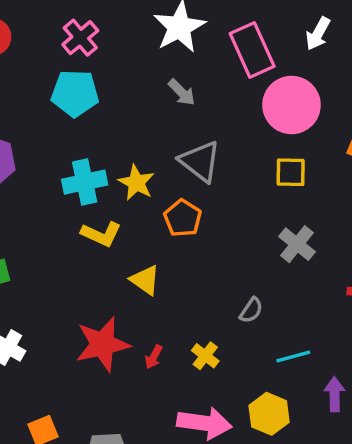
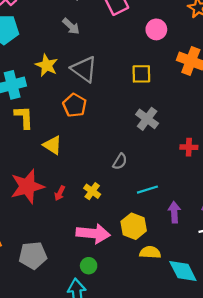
pink circle: (291, 105) -> (156, 29), moved, size x0.6
yellow star: (136, 183) -> (47, 65), moved
yellow L-shape: (101, 234) -> (24, 117), turned -115

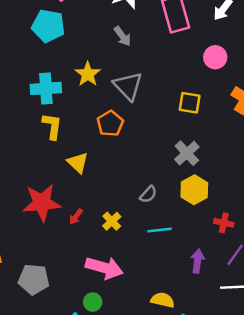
red cross: (189, 147) -> (224, 223), moved
cyan line: (147, 190) -> (159, 230), moved
yellow hexagon: (134, 226) -> (194, 190), moved

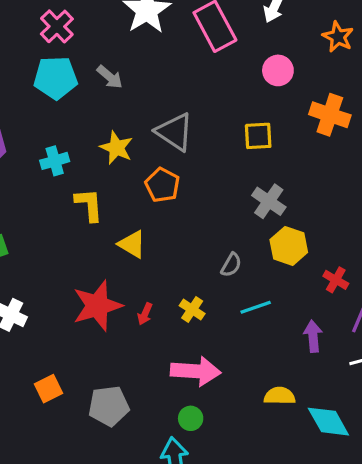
gray arrow: (122, 36) -> (110, 77), moved
yellow star: (88, 74) -> (116, 148), moved
cyan cross: (46, 88) -> (55, 161), moved, size x0.7
red cross: (224, 223) -> (336, 280), turned 30

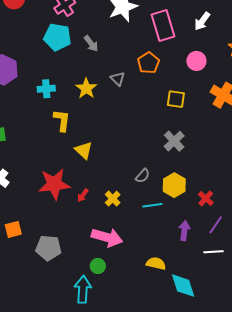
gray triangle: (175, 132) -> (118, 79), moved, size x0.6
orange pentagon: (162, 185) -> (148, 63), moved
yellow hexagon: (289, 246) -> (174, 185), moved

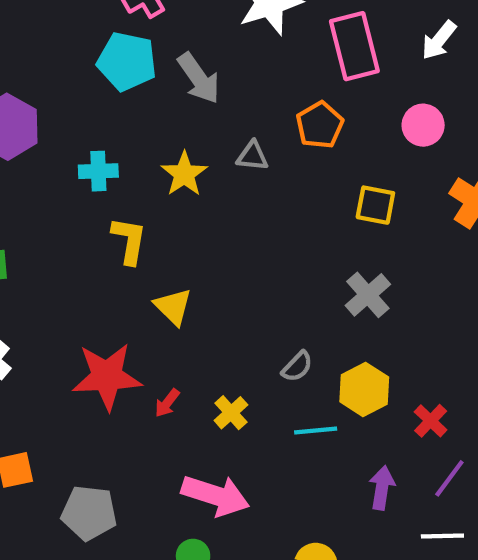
gray arrow: (91, 44) -> (199, 78), size x1.4
gray triangle: (118, 79) -> (252, 156), turned -42

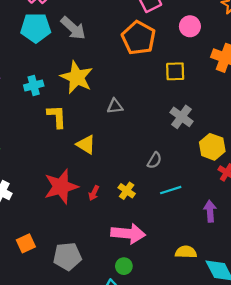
orange pentagon: (320, 125) -> (139, 38), size x1.4
gray triangle: (252, 156) -> (115, 106), moved
yellow star: (184, 174) -> (77, 77), size x1.4
yellow hexagon: (364, 389) -> (212, 147), moved

